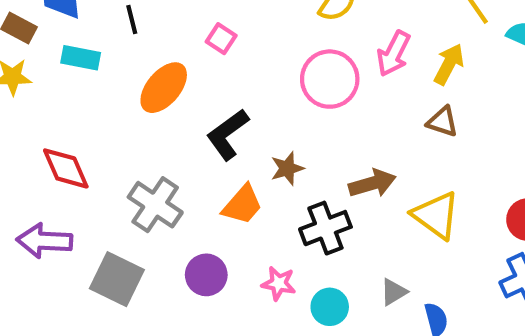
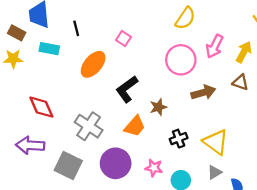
brown arrow: (372, 183) -> (203, 92), moved
yellow triangle: (436, 215) -> (216, 142), moved
black cross: (325, 228) -> (179, 139), size x0.7
purple circle: (206, 275) -> (116, 163), size x1.4

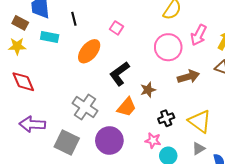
red diamond: (41, 107) -> (23, 82), moved
pink star: (154, 168) -> (153, 141), moved

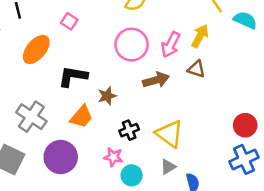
pink arrow: (199, 35) -> (171, 45), moved
black L-shape: (120, 74) -> (73, 76), turned 45

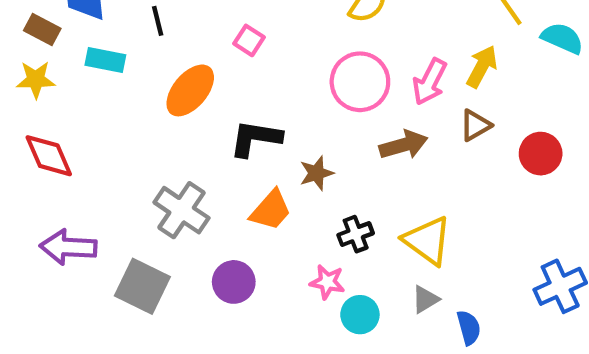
brown triangle: (196, 69) -> (475, 125), turned -48
red circle: (245, 125) -> (541, 154), moved
purple circle: (61, 157) -> (234, 282), size x0.7

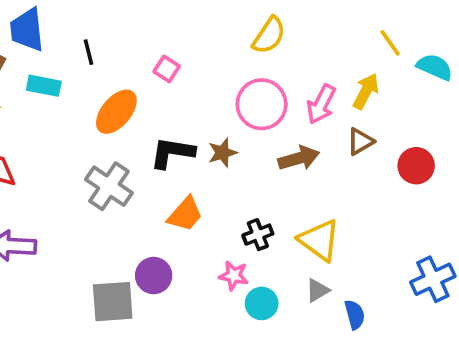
brown star: (316, 173) -> (223, 153), moved
gray cross: (182, 210) -> (109, 186), moved
gray square: (142, 286) -> (113, 302), moved, turned -30

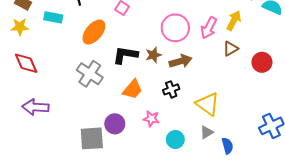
brown arrow: (299, 158) -> (181, 61), moved
black cross: (258, 235) -> (171, 89), moved
pink star: (234, 276) -> (151, 119), moved

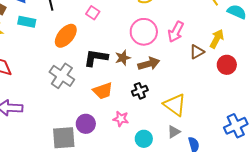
yellow arrow: (234, 21) -> (217, 39), moved
orange trapezoid: (133, 89) -> (103, 91), turned 30

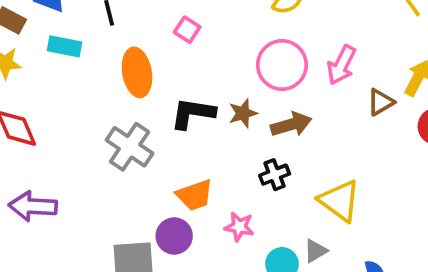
orange ellipse: (66, 36) -> (137, 72), turned -50
orange trapezoid: (103, 91) -> (195, 195), moved
gray triangle: (174, 132) -> (315, 251), moved

